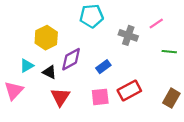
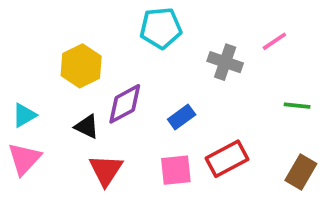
green line: (169, 52) -> (297, 106), moved
cyan triangle: (27, 66) -> (24, 115), moved

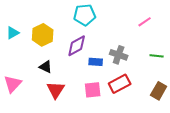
gray cross: (225, 62) -> (119, 55), moved
purple diamond: (125, 104) -> (77, 46), moved
cyan triangle: (24, 115) -> (13, 33), moved
blue rectangle: (182, 117) -> (96, 62), turned 40

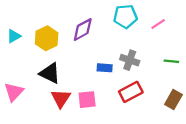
cyan pentagon: (85, 15) -> (125, 16), moved
purple diamond: (77, 46) -> (83, 30), moved
black triangle: (46, 67) -> (50, 73), size x1.5
pink square: (93, 90) -> (87, 100), moved

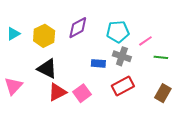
cyan pentagon: (125, 16) -> (118, 32), moved
pink line: (158, 24) -> (145, 41), moved
red triangle: (61, 98) -> (57, 92), turned 30
pink square: (87, 100) -> (82, 93), turned -30

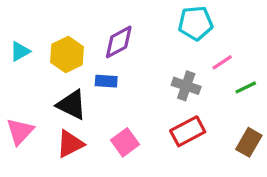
cyan pentagon: (118, 32) -> (196, 23), moved
green line: (161, 57) -> (246, 87), turned -32
blue rectangle: (98, 63) -> (106, 81), moved
red triangle: (57, 92) -> (70, 144), moved

